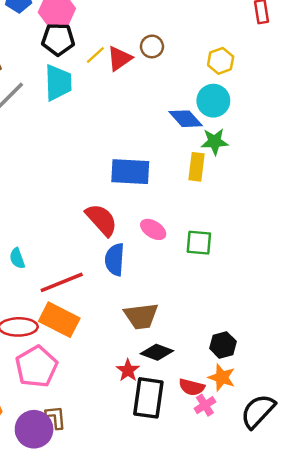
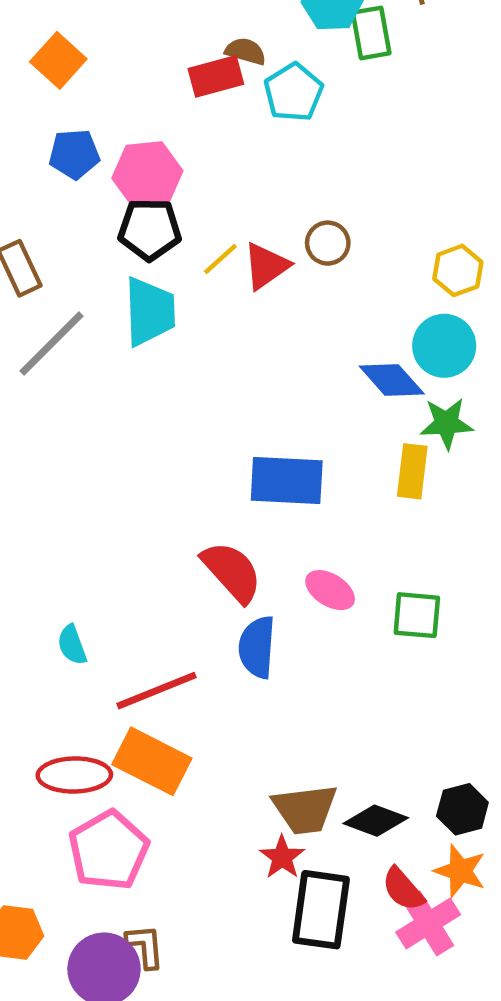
brown trapezoid: (141, 316) -> (305, 809), moved
black diamond: (157, 352) -> (376, 821), moved
red semicircle: (192, 387) -> (403, 889), turned 35
pink cross: (205, 405) -> (428, 923), size x1.5

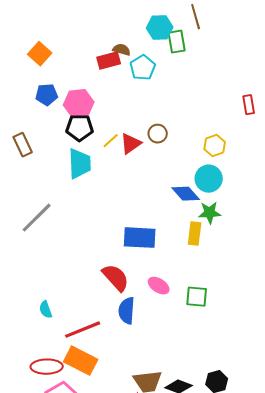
gray line: (51, 343) -> (37, 218), moved

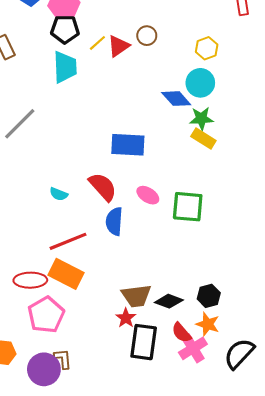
yellow rectangle: (195, 234) -> (203, 138), moved, turned -65
green square: (197, 297) -> (188, 207), size x1.4
cyan semicircle: (46, 310) -> (59, 194), moved, turned -48

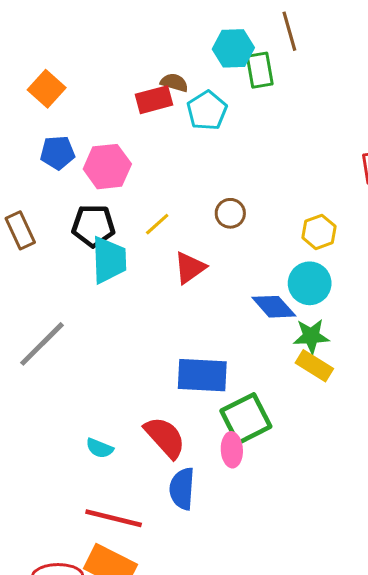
black pentagon: (65, 29) -> (93, 226), moved
red triangle: (118, 46) -> (190, 268), moved
pink ellipse: (148, 195) -> (232, 450), turned 55
green square: (188, 207) -> (246, 419), moved, turned -32
red line: (68, 241) -> (114, 518), turned 36

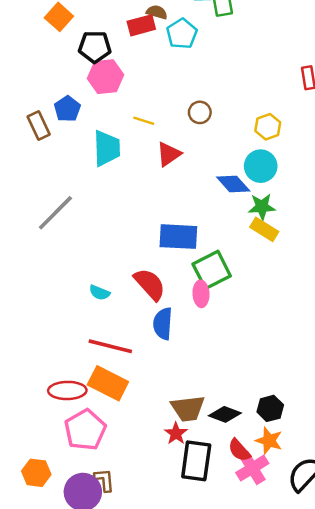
blue pentagon: (58, 153) -> (67, 109), moved, turned -30
yellow line: (157, 224) -> (144, 121), turned 60
black pentagon: (93, 226) -> (95, 47), moved

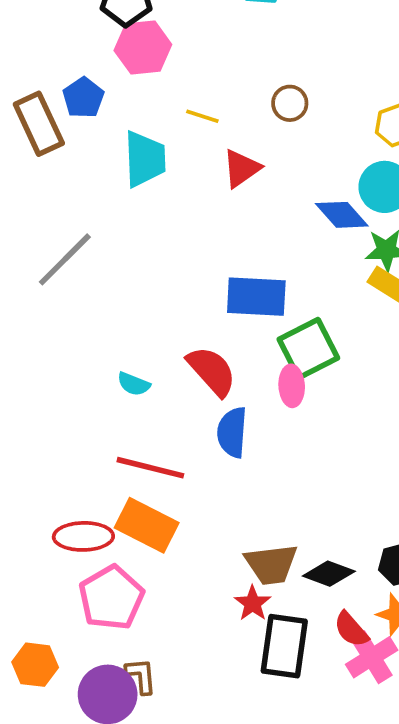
brown rectangle: (39, 126) -> (39, 124), size x1.4

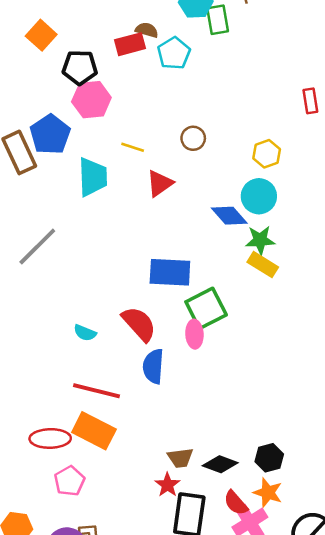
blue pentagon: (83, 98) -> (50, 134), size x1.4
brown trapezoid: (271, 564) -> (180, 458), size x0.7
pink pentagon: (111, 598) -> (69, 481), size x0.7

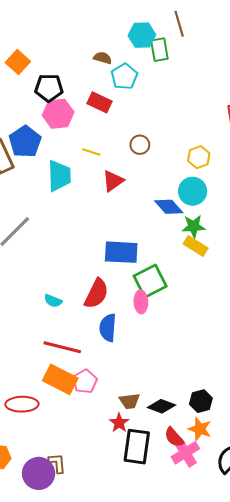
red rectangle: (130, 44) -> (100, 102), moved, turned 40
red semicircle: (139, 324) -> (96, 294), turned 68
red ellipse: (50, 438) -> (22, 404), moved
pink pentagon: (69, 481) -> (85, 381), moved

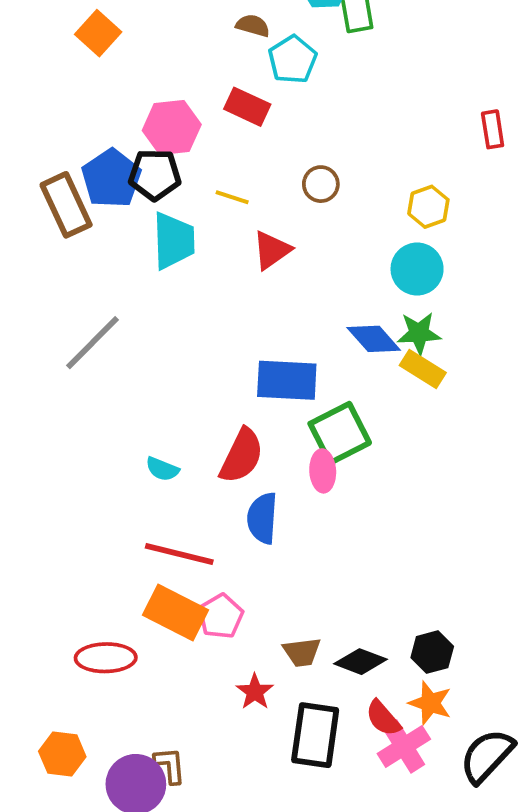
black pentagon: (49, 88) -> (155, 175), moved
blue diamond: (169, 207) -> (374, 339), moved
red star: (119, 423) -> (255, 692), moved

